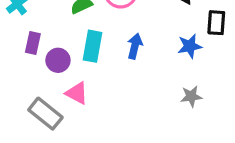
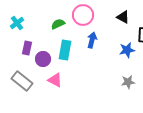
blue arrow: (135, 46) -> (92, 40), moved
gray rectangle: (45, 114) -> (22, 81), moved

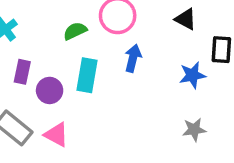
pink triangle: (55, 80) -> (56, 135), moved

